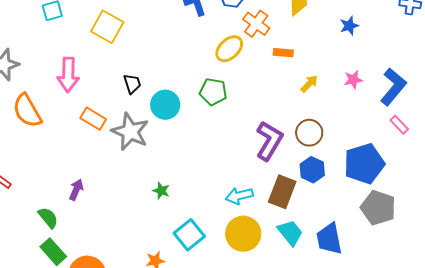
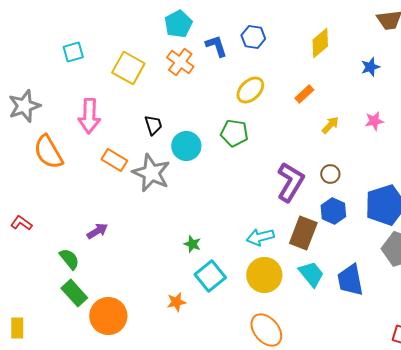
orange cross: (256, 24) -> (180, 62), moved
orange rectangle: (283, 53) -> (304, 94), turned -48
brown circle: (309, 133) -> (330, 174), size x0.7
purple arrow: (76, 190) -> (97, 231), turned 35
green star: (161, 191) -> (192, 244), moved

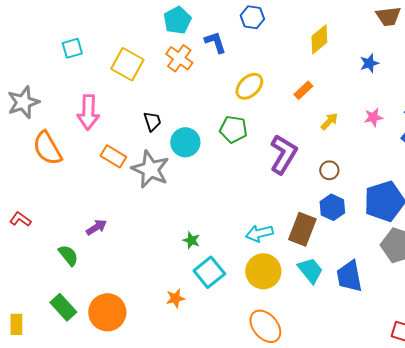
blue hexagon: (253, 37) -> (252, 17), moved
purple L-shape: (290, 182) -> (283, 154), moved
green rectangle: (74, 293) -> (63, 307), moved

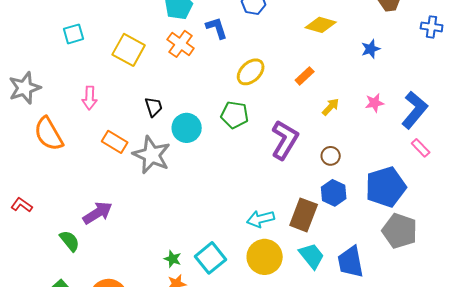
yellow diamond: (319, 39) -> (321, 25), turned 56
pink arrow: (88, 112) -> (90, 98), size x0.7
purple arrow: (96, 227) -> (98, 213), size x1.4
green star: (191, 240) -> (173, 259), moved

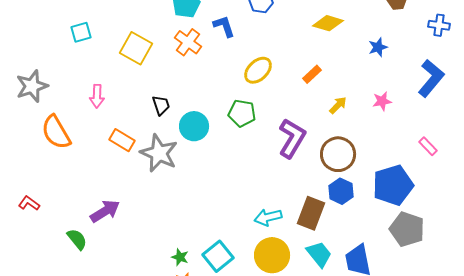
blue L-shape: (415, 110) -> (431, 78), moved
brown circle: (331, 156) -> (338, 154), size x1.8

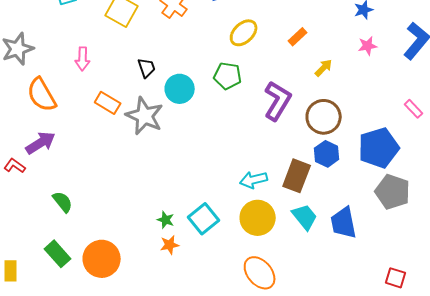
pink star: (382, 101) -> (368, 46), moved
purple arrow: (105, 211) -> (41, 143), moved

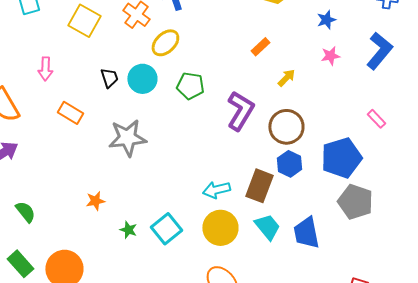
yellow ellipse: (244, 33) -> (165, 43), moved
cyan circle: (180, 89) -> (142, 79), moved
gray star: (145, 116) -> (127, 138), moved, turned -30
orange star: (170, 245) -> (95, 201), moved

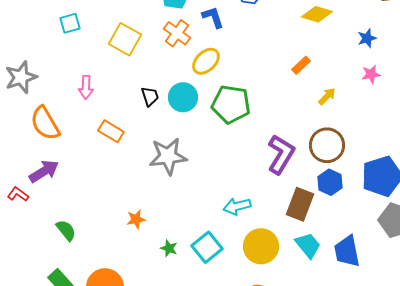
green pentagon: (190, 86) -> (231, 104), size x1.4
purple L-shape: (240, 111) -> (281, 154), moved
cyan arrow: (216, 190) -> (237, 206), moved

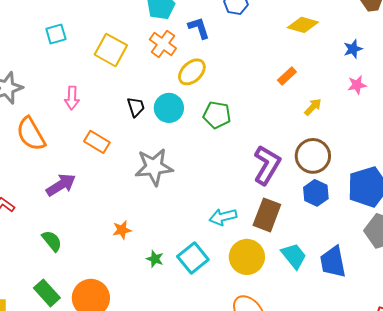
green pentagon: (231, 104) -> (217, 115), size x0.7
purple arrow: (44, 171) -> (61, 185), moved
brown rectangle: (300, 204) -> (267, 215), moved

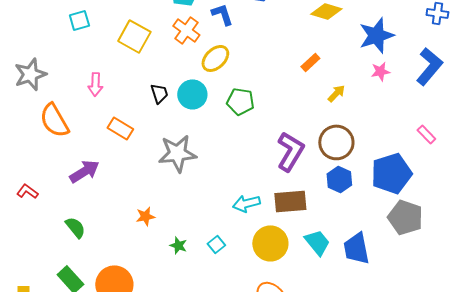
blue star: (353, 49) -> (376, 35), size x1.8
brown rectangle: (267, 215) -> (290, 201), turned 64
cyan square: (193, 258) -> (216, 244), size x0.6

